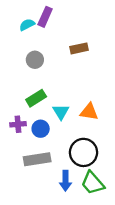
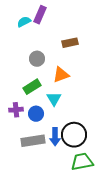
gray circle: (35, 60) -> (37, 59), moved
orange triangle: (89, 112) -> (61, 75), moved, turned -30
blue arrow: (65, 181) -> (55, 137), moved
green trapezoid: (93, 183) -> (82, 162), turned 120

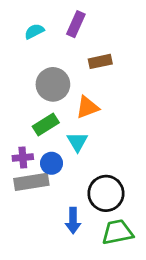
purple rectangle: (40, 15) -> (76, 24), moved
gray circle: (37, 59) -> (53, 84), size x1.5
blue arrow: (55, 137) -> (73, 221), moved
gray rectangle: (33, 141) -> (31, 182), moved

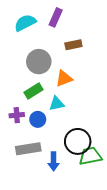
cyan semicircle: (34, 31) -> (25, 23), size x1.5
cyan triangle: (77, 142) -> (57, 104), turned 49
gray rectangle: (31, 182) -> (28, 149), moved
green trapezoid: (117, 232) -> (90, 156), moved

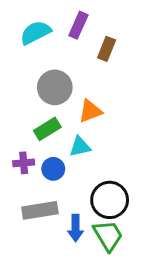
brown rectangle: (73, 45) -> (107, 49), moved, turned -56
green trapezoid: (90, 156) -> (108, 235), moved, turned 70

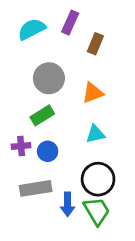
orange triangle: (90, 111) -> (93, 93), moved
cyan triangle: (80, 147) -> (95, 134), moved

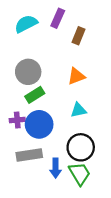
gray circle: (49, 78) -> (28, 72), moved
blue circle: (48, 151) -> (39, 124), size x1.6

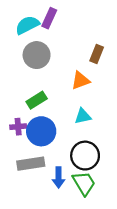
purple rectangle: (58, 18) -> (49, 18), moved
brown rectangle: (78, 36) -> (97, 54), moved
gray circle: (28, 72) -> (37, 55), moved

